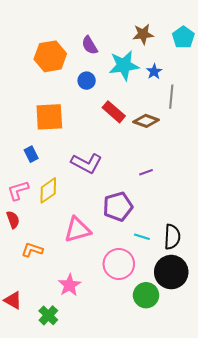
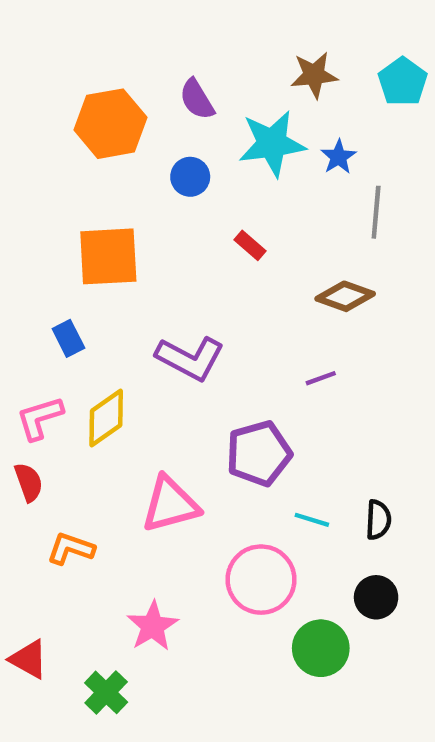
red rectangle: (114, 112) -> (250, 245), size x0.6
brown diamond: (146, 121) -> (345, 296), moved
black semicircle: (172, 237) -> (378, 520), size x0.7
black circle: (171, 272) -> (376, 597), size x0.6

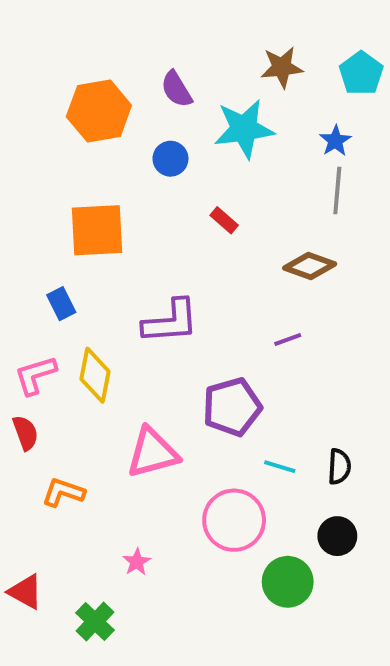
blue star: (338, 157) -> (335, 141), moved
purple L-shape: (190, 358) -> (170, 322), turned -32
yellow diamond: (106, 418) -> (95, 375), turned -44
pink star: (153, 626) -> (137, 562), size x0.6

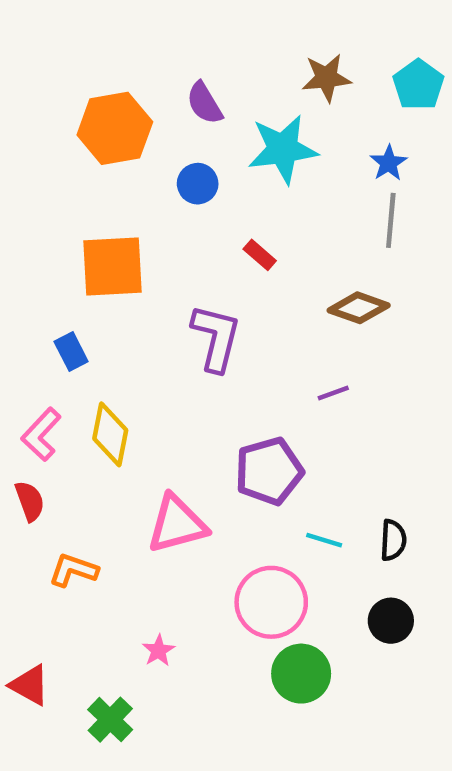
purple L-shape: (170, 322) -> (216, 338), moved, turned -72
pink L-shape: (35, 375) -> (41, 434), turned -30
green circle: (288, 582) -> (301, 674), moved

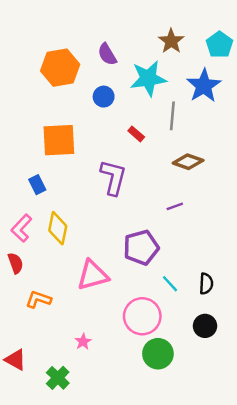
brown star: (326, 78) -> (171, 41), turned -30
blue star: (389, 163) -> (204, 86), size x1.8
gray line: (391, 220) -> (172, 116), moved
cyan line: (324, 540) -> (170, 284), turned 30

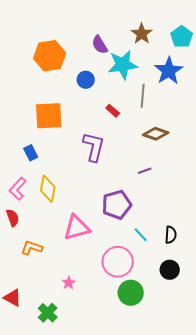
purple semicircle: (107, 54) -> (100, 45), moved

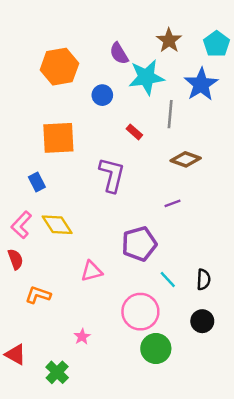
yellow diamond: (48, 189) -> (57, 225), turned -44
pink triangle: (77, 228) -> (92, 271), size x0.7

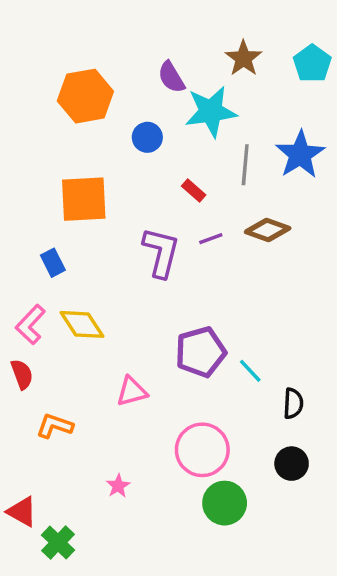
blue star: (201, 84) -> (300, 154), moved
purple line: (173, 203) -> (211, 239), moved
cyan line: (168, 280) -> (250, 371), moved
green cross: (57, 372) -> (58, 543), moved

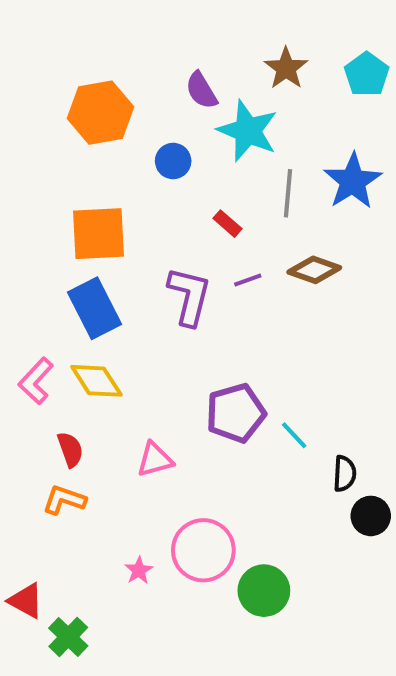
cyan star: (211, 112) -> (248, 131), turned 30
blue rectangle: (53, 263) -> (94, 308), moved, size x1.8
red semicircle: (22, 374) -> (70, 449), moved
pink circle: (202, 450) -> (203, 550), moved
black circle: (292, 464) -> (371, 516), moved

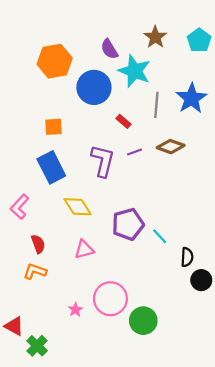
blue circle: (173, 161) -> (94, 87), size x1.8
orange square: (98, 234) -> (53, 127), size x0.6
yellow diamond: (96, 381) -> (78, 207), moved

